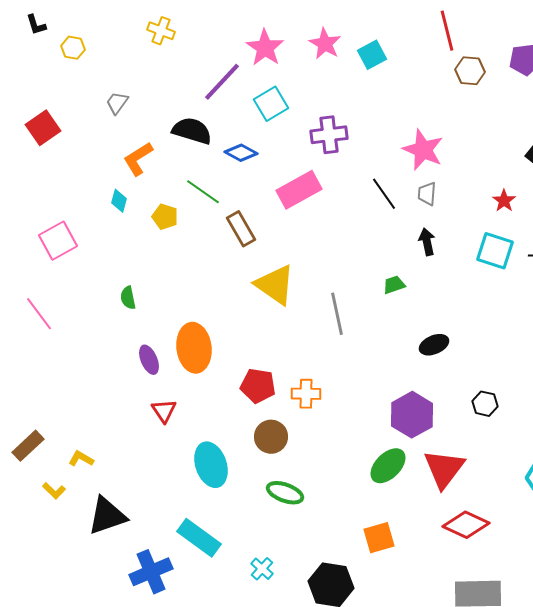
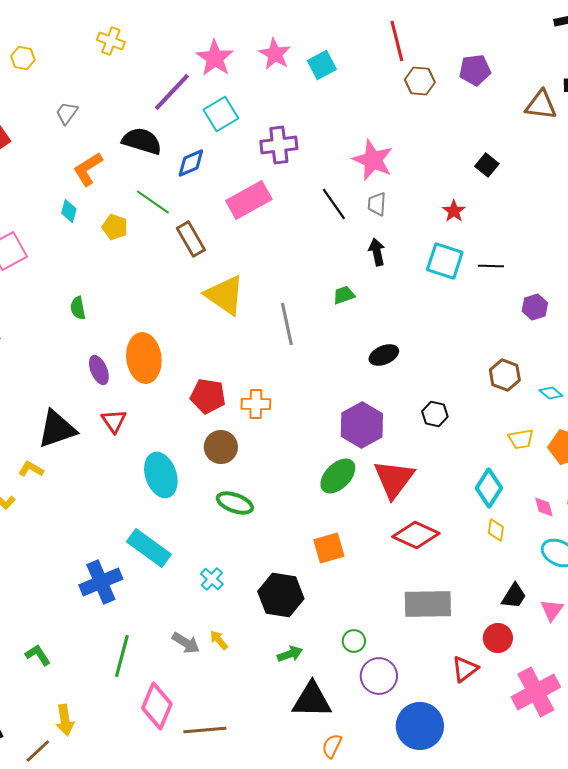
blue diamond: (241, 153) -> (191, 163), turned -52
black triangle: (107, 516) -> (57, 429), moved

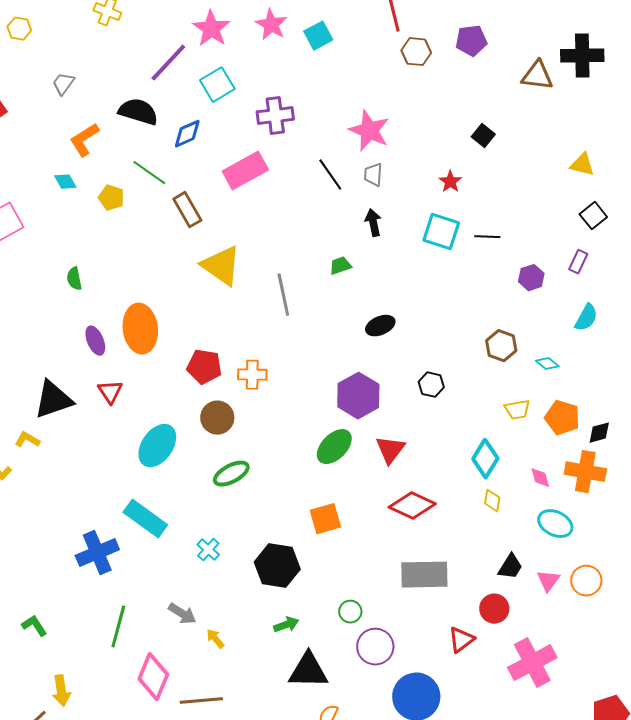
cyan diamond: (69, 211) -> (65, 182), turned -45
cyan ellipse: (161, 475) -> (157, 446), turned 54
red triangle: (394, 479) -> (390, 450), size x0.7
green ellipse: (235, 503) -> (231, 474), turned -48
yellow arrow: (219, 640) -> (215, 639), moved

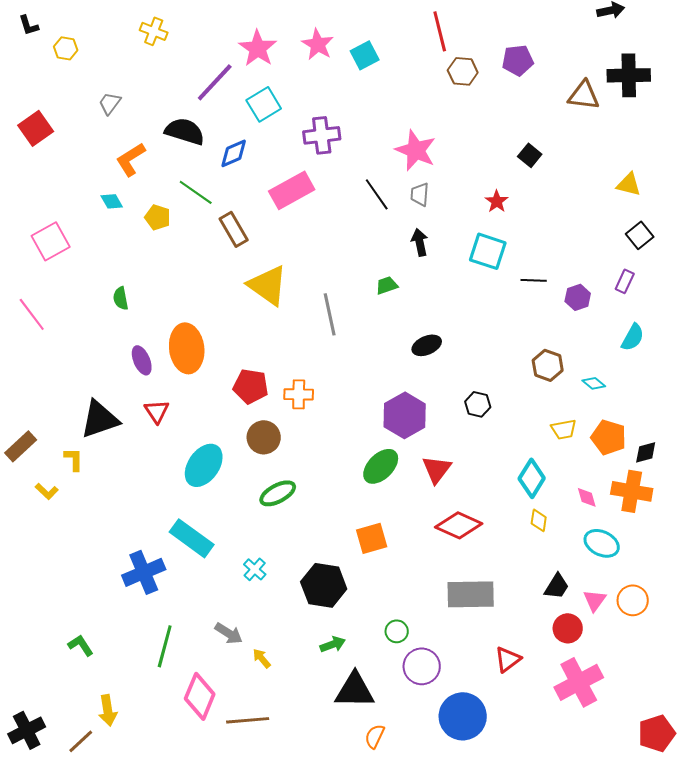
black line: (487, 237) -> (534, 280), moved
yellow L-shape: (27, 440) -> (74, 459), turned 60
red circle: (494, 609) -> (568, 628), moved

